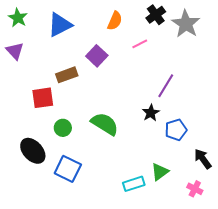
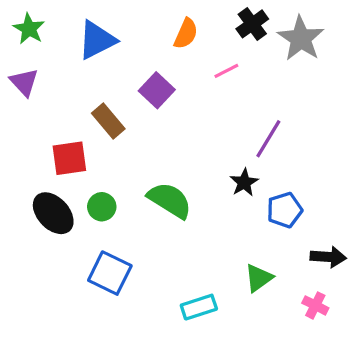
brown rectangle: (67, 75) -> (108, 121), turned 70
black ellipse: (33, 151) -> (53, 213), moved
black arrow: (203, 159) -> (328, 257), turned 130
cyan rectangle: (134, 184) -> (199, 307), moved

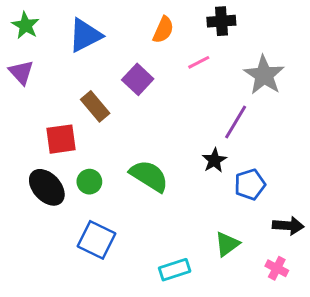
black cross: (252, 24) -> (221, 21), turned 32
gray star: (301, 38) -> (264, 75), moved

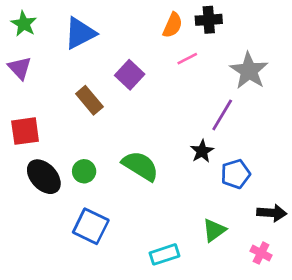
orange semicircle: (163, 30) -> (173, 25), moved
red square: (61, 139) -> (25, 131), moved

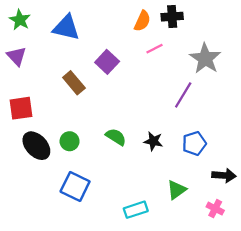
blue triangle: (80, 33) -> (66, 28), turned 40
black star: (202, 151) -> (153, 141), moved, turned -30
green semicircle: (140, 166) -> (116, 137), size x0.7

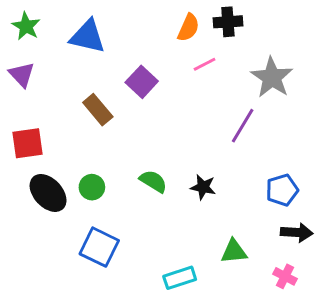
blue pentagon: (194, 143) -> (282, 190), moved
green triangle: (177, 190) -> (234, 251), turned 30

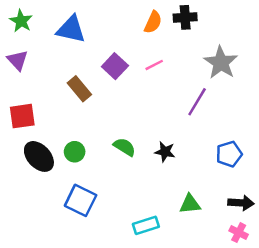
pink line: (205, 64) -> (154, 65), moved
black arrow: (297, 232) -> (241, 203), moved
pink cross: (285, 276) -> (239, 233), moved

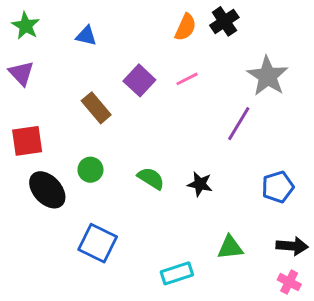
black cross: (185, 17) -> (224, 21), turned -30
blue triangle: (71, 29) -> (86, 36), size x0.6
green circle: (75, 152) -> (90, 170), moved

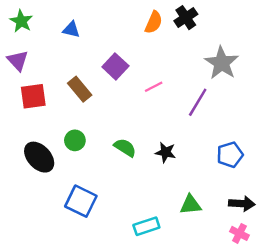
pink line: (187, 79) -> (154, 87), moved
red square: (27, 141) -> (33, 96), moved

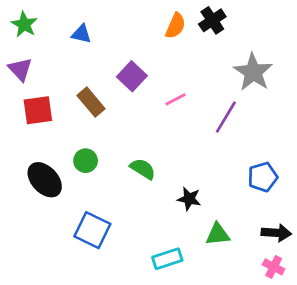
black star: (166, 152) -> (189, 199), moved

